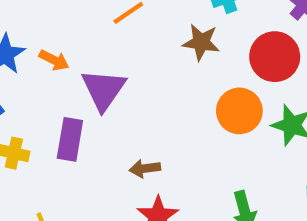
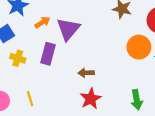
orange arrow: (54, 60) -> (42, 22), moved, turned -64

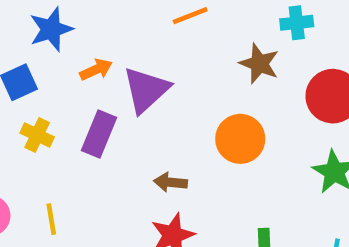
orange circle: (139, 47) -> (240, 139), moved

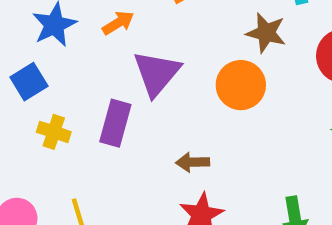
orange arrow: (96, 70) -> (118, 23), moved
orange circle: (240, 139) -> (241, 85), moved

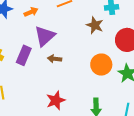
orange circle: (241, 85) -> (101, 65), moved
brown arrow: (193, 162) -> (55, 59), moved

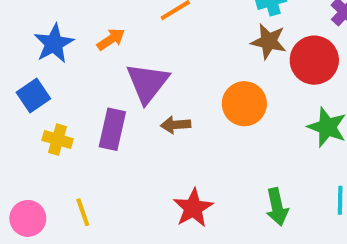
brown star: (95, 25) -> (269, 41), moved
orange circle: (101, 65) -> (244, 104), moved

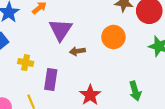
purple rectangle: (112, 129) -> (51, 80), moved
yellow cross: (58, 140) -> (26, 63), moved

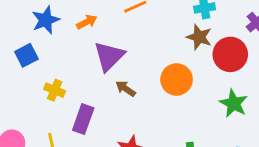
brown arrow: (77, 51) -> (126, 89), turned 32

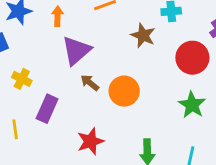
orange arrow: (87, 22) -> (58, 16), turned -66
brown star: (199, 37) -> (143, 35), moved
orange circle: (177, 80) -> (124, 91), moved

